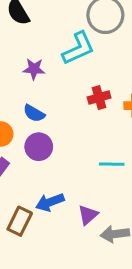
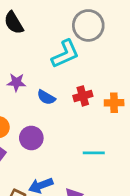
purple star: (34, 69) -> (16, 82), moved
blue semicircle: (34, 113) -> (46, 97), moved

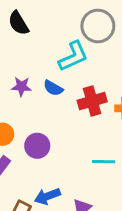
red cross: (83, 96) -> (92, 101), size x1.4
blue semicircle: (46, 97) -> (53, 88), moved

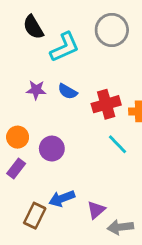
cyan L-shape: (73, 56) -> (65, 47), moved
cyan line: (104, 162) -> (118, 144), moved, turned 45

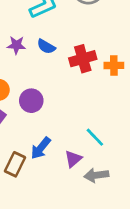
cyan line: (118, 144) -> (95, 137), moved
blue arrow: (62, 199) -> (41, 148), turned -30

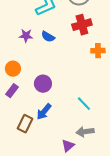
red cross: (83, 59) -> (82, 25), moved
purple circle: (31, 101) -> (43, 84), moved
purple triangle: (73, 159) -> (68, 146), moved

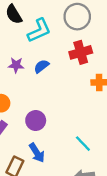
blue semicircle: (48, 37) -> (41, 66), turned 112
blue arrow: (44, 112) -> (37, 153), turned -72

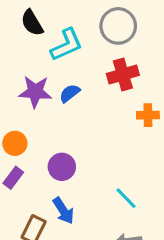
purple star: (16, 65) -> (35, 92), size x1.5

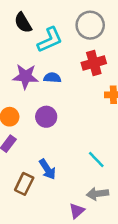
blue semicircle: (70, 93) -> (52, 78), turned 42
purple circle: (62, 167) -> (46, 117), moved

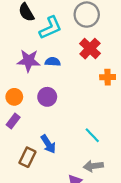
red cross: (94, 63) -> (90, 49), turned -30

